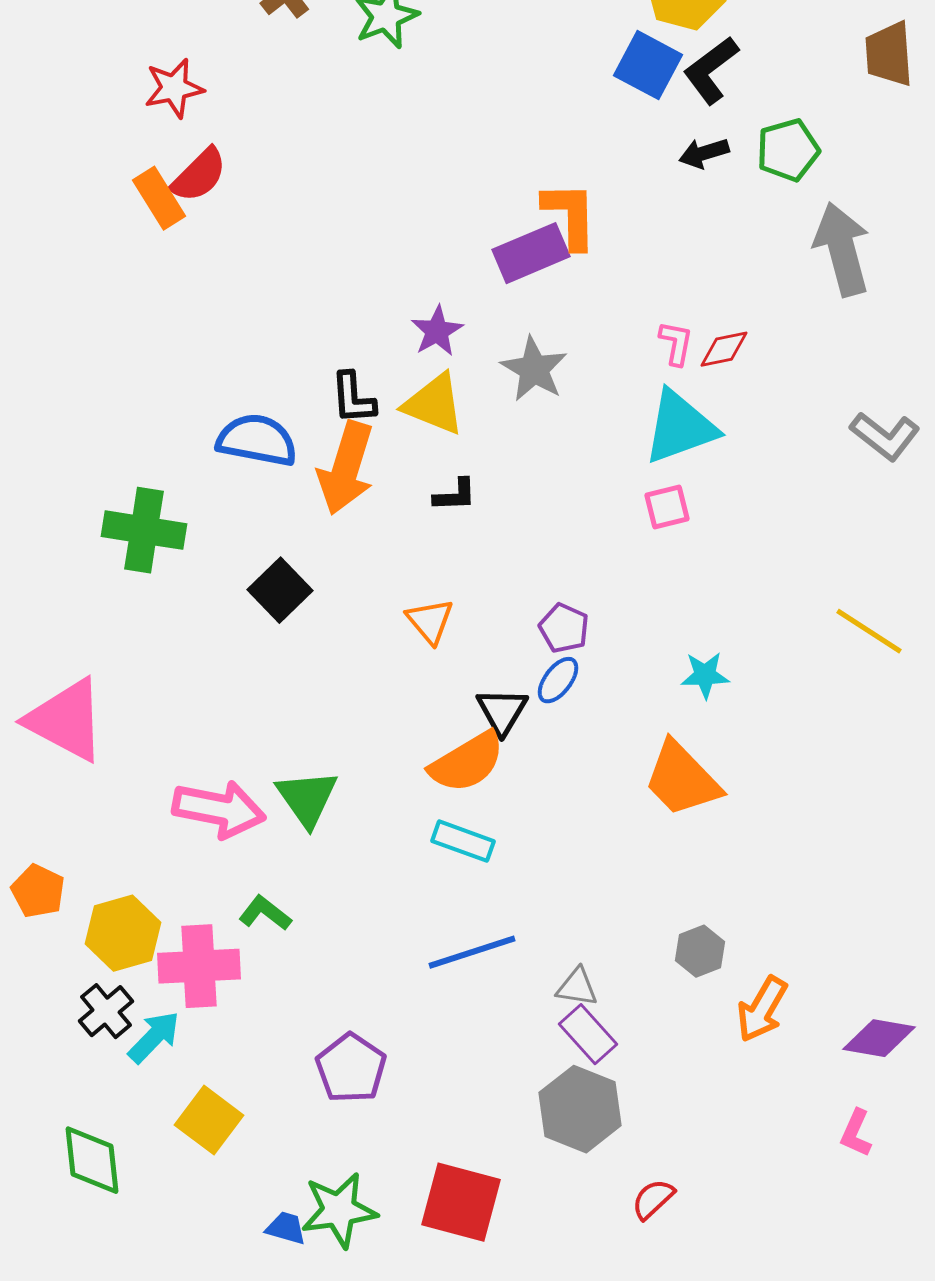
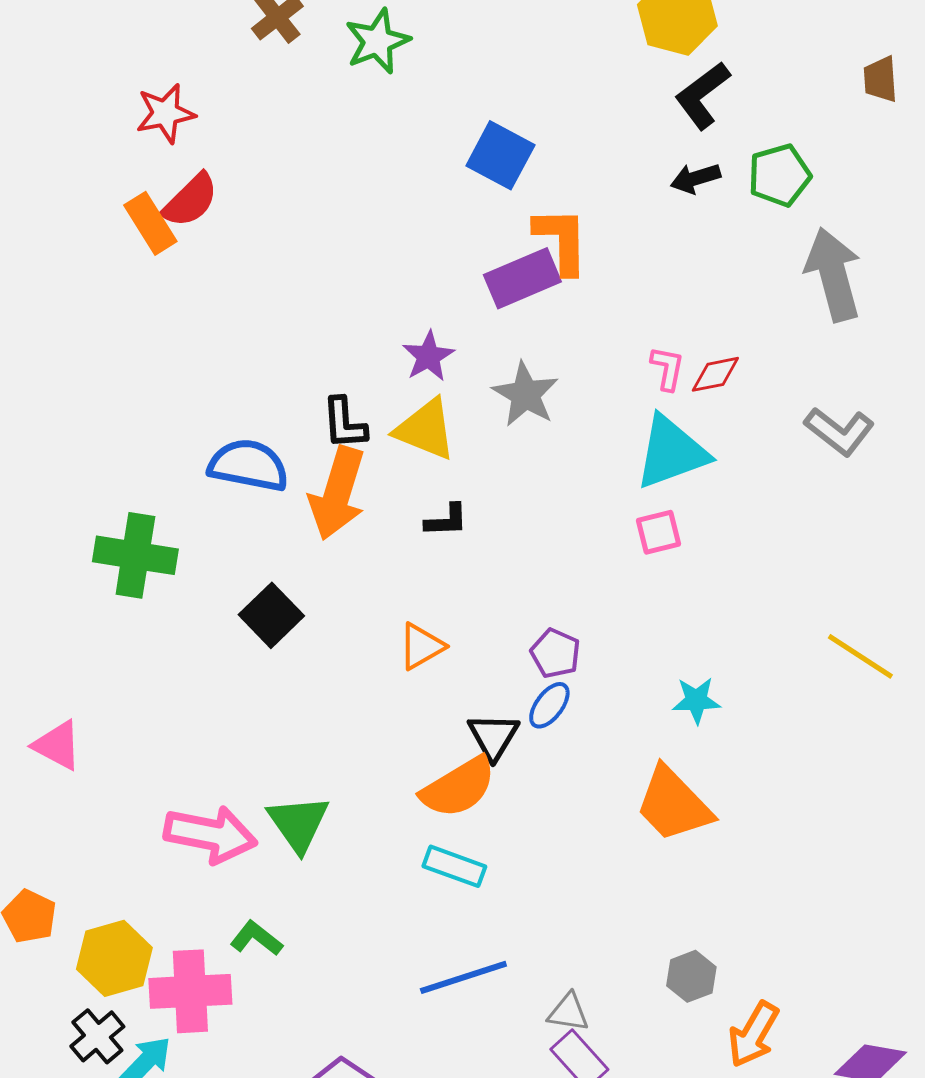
brown trapezoid: (889, 54) -> (880, 79), size x0.7
blue square: (648, 65) -> (500, 155), moved
gray L-shape: (885, 436) -> (839, 431), moved
orange triangle: (430, 621) -> (421, 646), turned 40
pink triangle: (66, 720) -> (57, 745), size x0.6

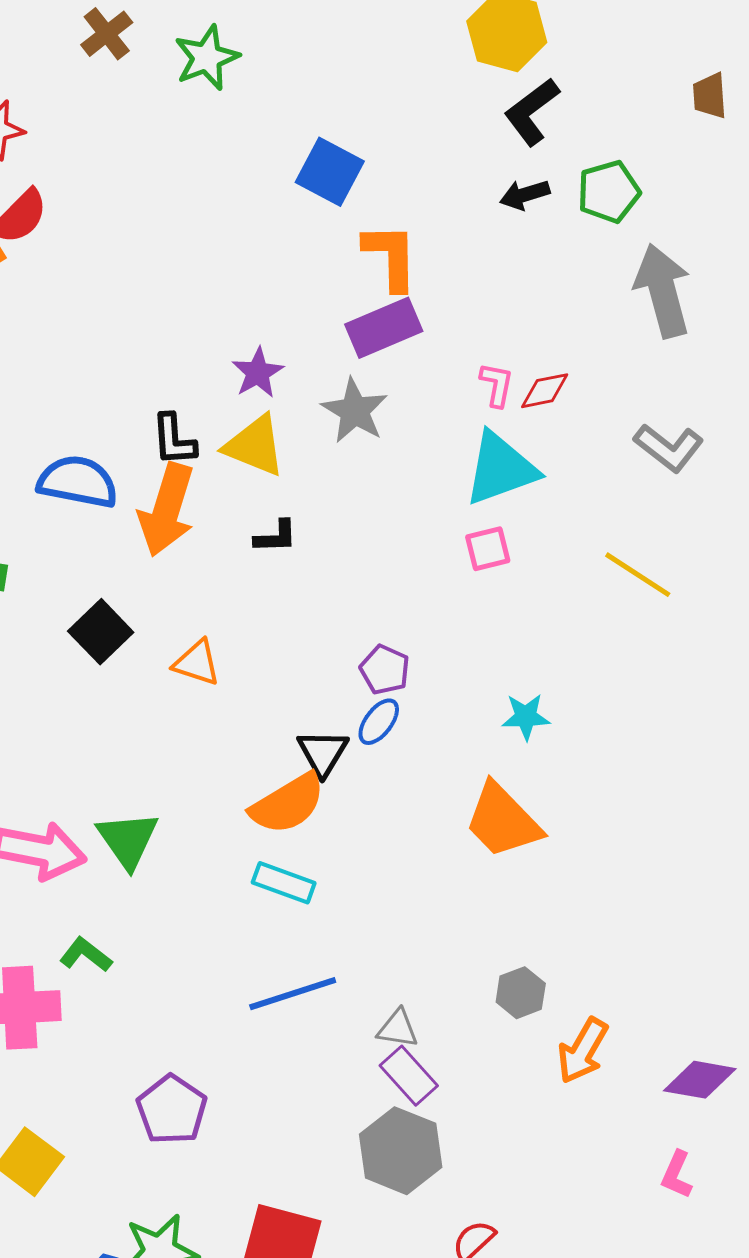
purple rectangle: (522, 278) -> (384, 328), moved
orange triangle: (421, 646) -> (197, 663), moved, turned 48
yellow line: (860, 656) -> (638, 575), moved

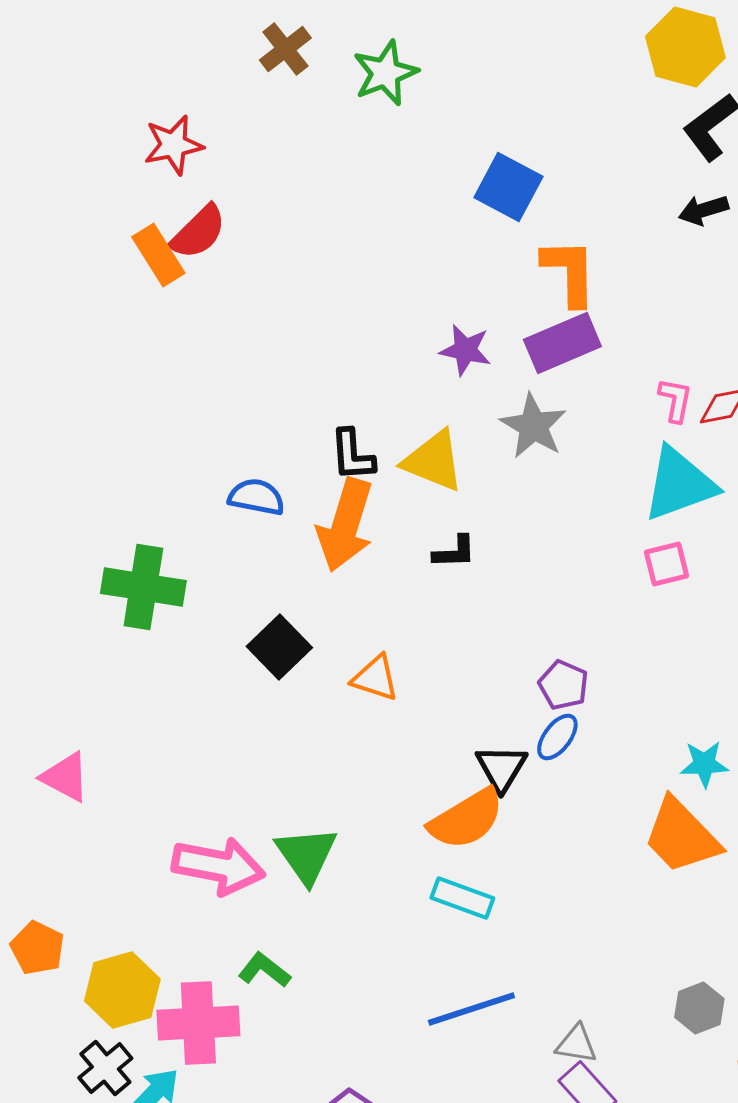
purple star: (258, 373) -> (465, 350), moved, turned -30
blue semicircle: (78, 482) -> (256, 497), size x0.7
cyan star: (526, 717) -> (704, 764), moved

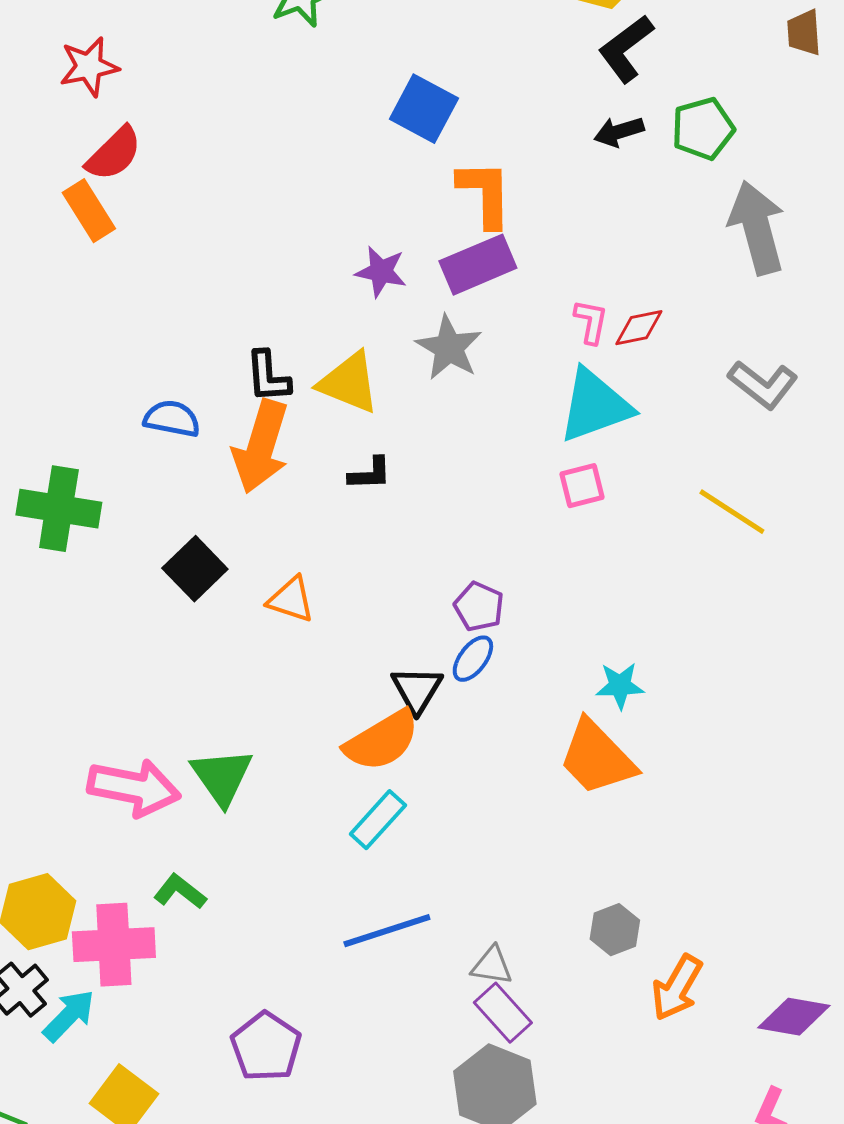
orange rectangle: (158, 255) -> (89, 211), moved
cyan rectangle: (462, 898) -> (378, 820), turned -68

